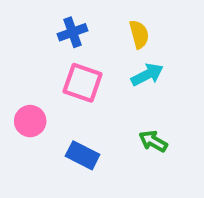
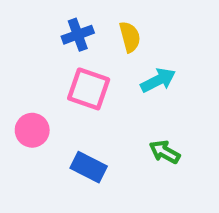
yellow semicircle: (139, 34) -> (130, 37), moved

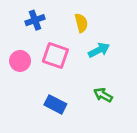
blue cross: (78, 35) -> (35, 20), moved
pink circle: (32, 130) -> (20, 61), moved

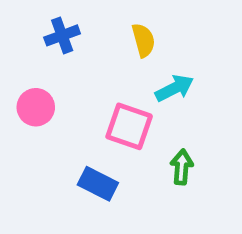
pink square: (55, 56) -> (129, 126), moved
green arrow: (103, 95) -> (182, 167), turned 66

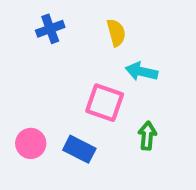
cyan arrow: (175, 88) -> (141, 72), turned -140
pink circle: (36, 107) -> (31, 143), moved

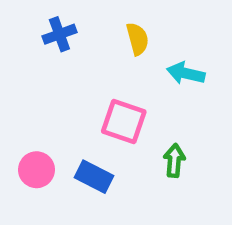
cyan arrow: (141, 72) -> (186, 73), moved

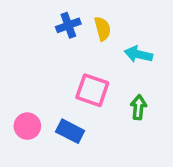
blue cross: (59, 34) -> (68, 25), moved
green arrow: (174, 161) -> (138, 107), moved

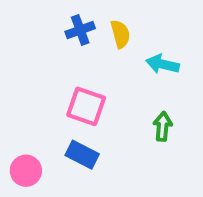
pink square: (92, 90) -> (86, 106), moved
pink circle: (27, 126) -> (26, 171), moved

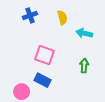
blue cross: (80, 30) -> (30, 15), moved
pink circle: (26, 171) -> (22, 92), moved

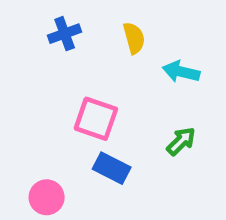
green arrow: (84, 66) -> (181, 141), turned 40
blue rectangle: (42, 80) -> (112, 168), moved

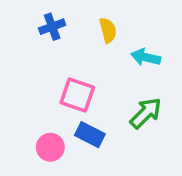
green arrow: (181, 141) -> (146, 113), size x1.4
pink circle: (47, 197) -> (50, 147), moved

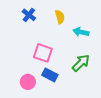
blue cross: (52, 27) -> (29, 15), turned -32

